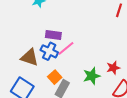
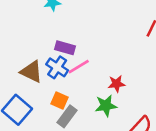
red star: (113, 68) -> (116, 84), moved
orange square: (55, 77) -> (59, 101), turned -32

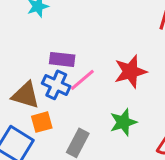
red star: (116, 84) -> (130, 72), moved, size x1.5
orange square: (59, 101) -> (42, 122), moved, turned -30

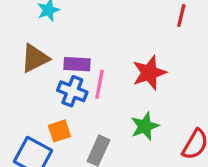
pink line: (82, 80) -> (100, 84), turned -36
brown triangle: (26, 95) -> (35, 58), moved, turned -40

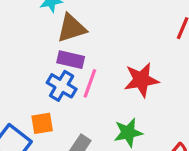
brown triangle: (35, 58) -> (72, 28), moved

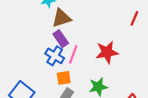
purple rectangle: (71, 60) -> (61, 39), turned 42
orange square: (42, 123) -> (64, 78), moved

